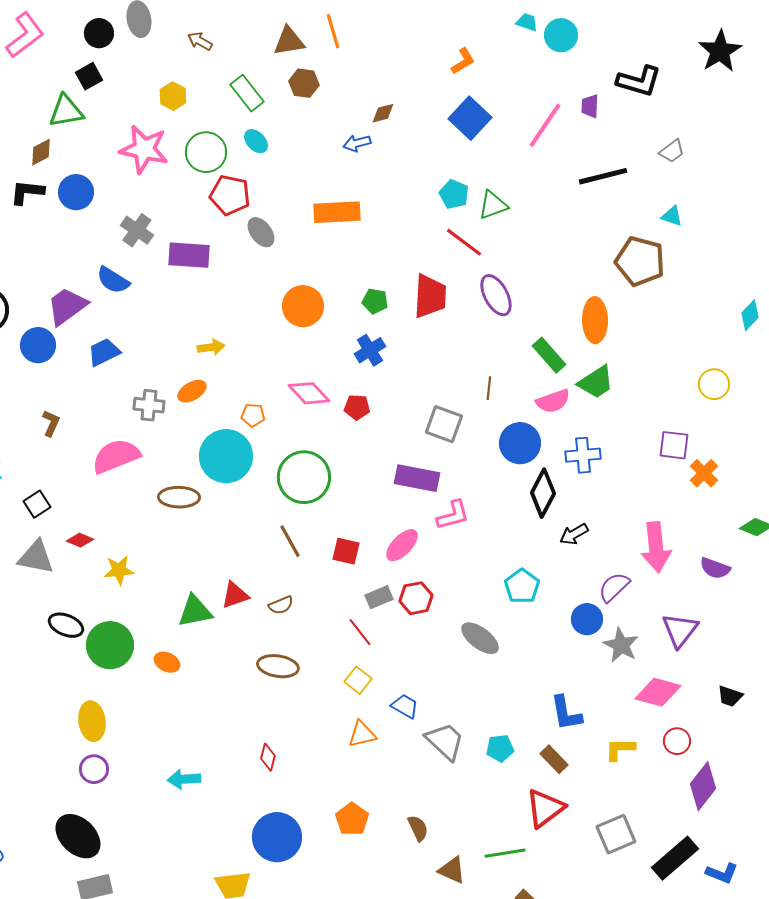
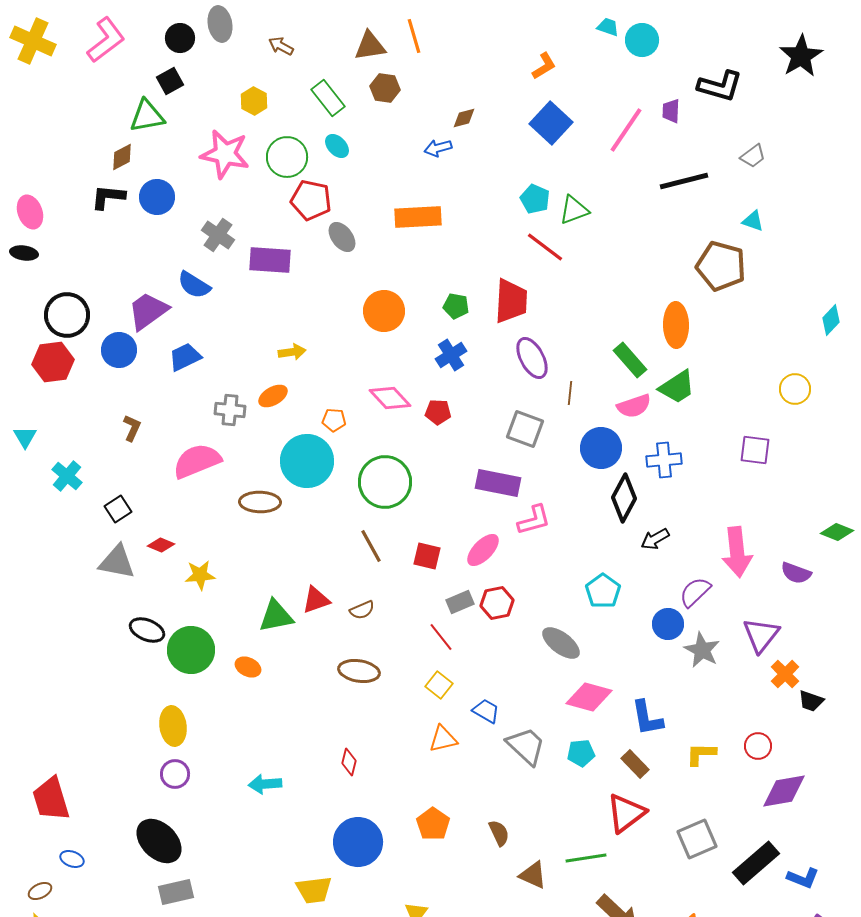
purple ellipse: (496, 295) -> (532, 358), moved
orange cross: (704, 473) -> (785, 674), moved
pink diamond: (658, 692) -> (589, 697), moved
purple diamond: (703, 786) -> (784, 791), turned 42

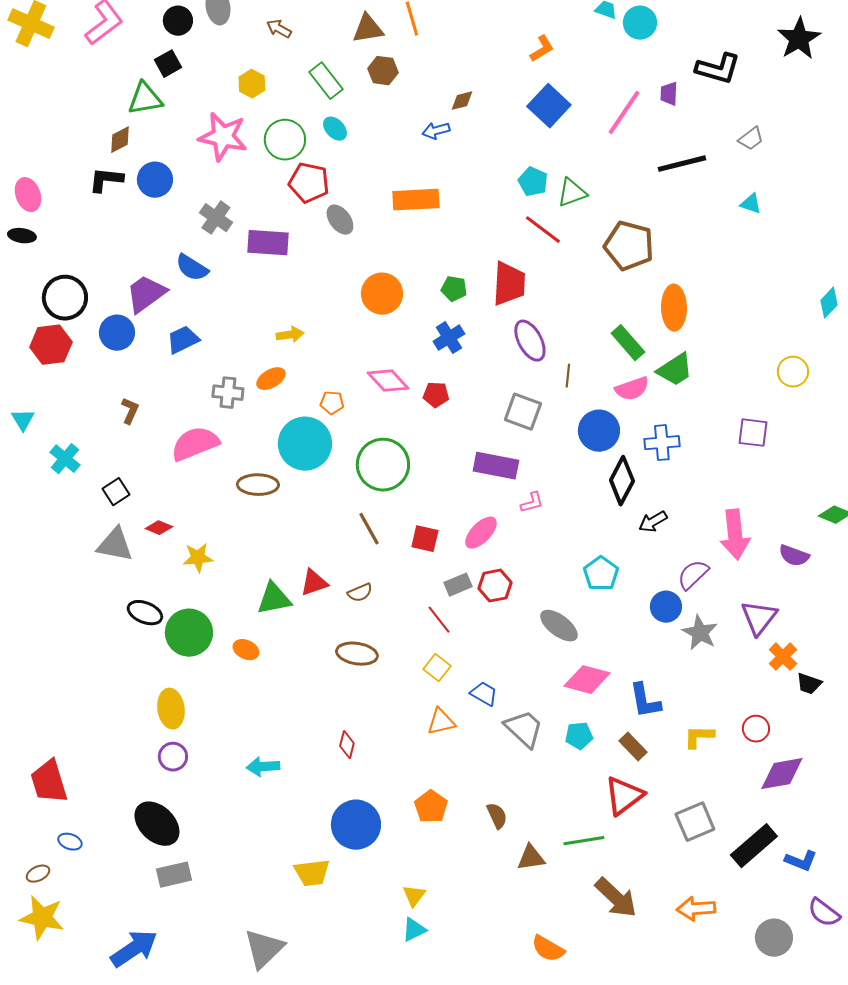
brown pentagon: (721, 266) -> (629, 246), moved
pink L-shape: (534, 520) -> (532, 503), size x0.7
brown triangle: (533, 875) -> (531, 858), turned -32

